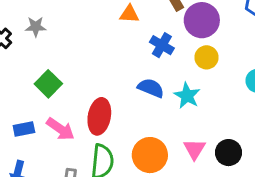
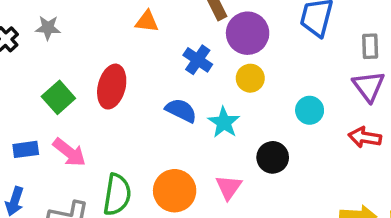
orange triangle: (129, 14) -> (147, 21), moved
red ellipse: (99, 116) -> (112, 87), moved
black circle: (229, 153) -> (273, 157), moved

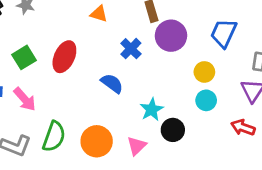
yellow circle: (250, 78) -> (204, 72), moved
cyan star: (224, 122) -> (152, 109), moved

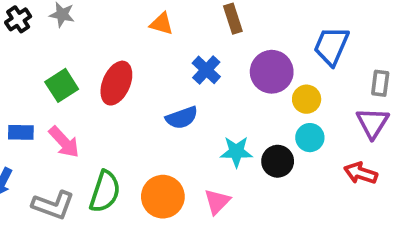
purple circle: (171, 36) -> (272, 72), moved
blue semicircle: (112, 83) -> (182, 118), turned 125
cyan star: (152, 109) -> (236, 152), turned 30
black circle: (173, 130) -> (278, 161), moved

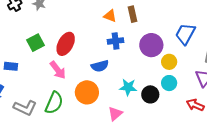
orange triangle: (162, 24) -> (110, 16), moved
blue cross: (206, 70) -> (116, 41), turned 35
pink arrow: (64, 142) -> (58, 70), moved
orange circle: (163, 197) -> (87, 92), moved

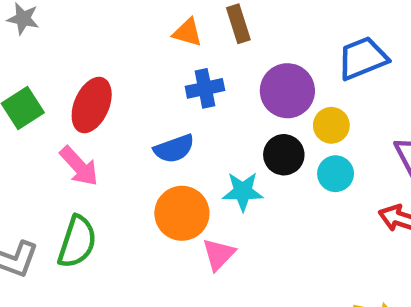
blue trapezoid: (185, 34) -> (363, 58), turned 45
orange circle: (87, 92) -> (182, 213), moved
black circle: (150, 94) -> (284, 155), moved

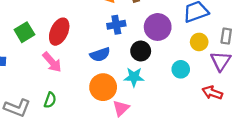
yellow circle: (331, 125) -> (199, 42), moved
black circle: (284, 155) -> (141, 51), moved
green semicircle: (77, 242) -> (50, 100), size x0.6

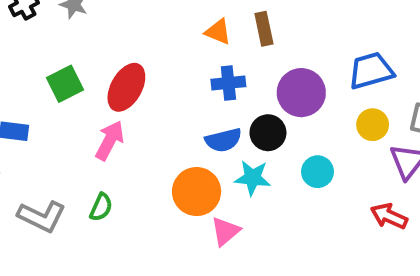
blue semicircle: (100, 55) -> (223, 140), moved
pink arrow: (52, 62) -> (110, 140), turned -115
cyan circle: (181, 69) -> (318, 172), moved

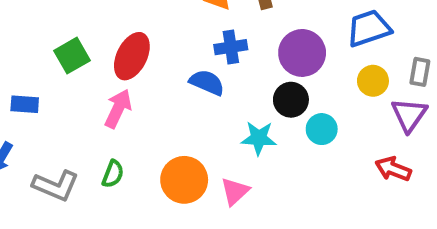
black circle: (268, 133) -> (291, 100), moved
blue semicircle: (223, 140) -> (207, 82), moved, turned -140
orange circle: (197, 192) -> (184, 180), moved

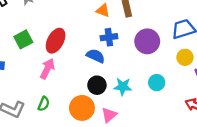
black circle: (291, 100) -> (97, 85), moved

